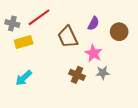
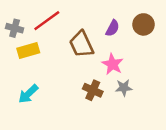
brown circle: (119, 32) -> (144, 24), moved

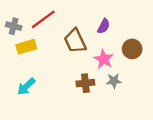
brown circle: (144, 24) -> (132, 49), moved
brown cross: (93, 90) -> (85, 83), turned -30

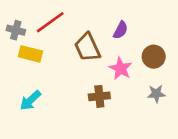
yellow rectangle: (26, 47) -> (30, 54), turned 30
gray star: (114, 81) -> (156, 94), moved

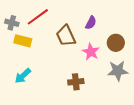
gray star: (156, 94) -> (118, 71), size x1.5
brown cross: (99, 96) -> (76, 82), moved

